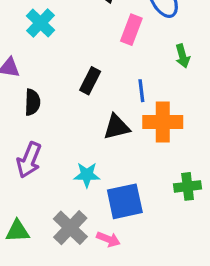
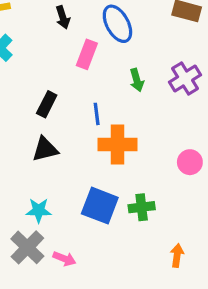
black triangle: (117, 127) -> (45, 149), moved
cyan star: (87, 175) -> (39, 210), moved
blue square: (125, 201) -> (100, 206), moved, turned 33

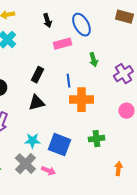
pink rectangle: (87, 54) -> (62, 44), turned 54
purple cross: (185, 78) -> (123, 74), moved
blue square: (100, 206) -> (59, 145), moved

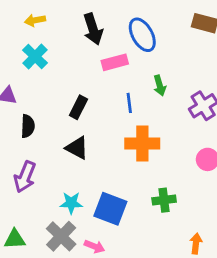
black arrow: (47, 21) -> (93, 29), size x1.5
blue line: (68, 81) -> (129, 103), moved
black triangle: (36, 103) -> (77, 148), turned 42

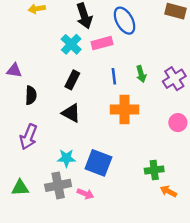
cyan cross: (35, 57) -> (71, 44), moved
green arrow: (160, 86) -> (141, 74), moved
green cross: (164, 200) -> (154, 170), moved
gray cross: (61, 236) -> (58, 185), turned 35
orange arrow: (196, 244) -> (168, 191), turned -70

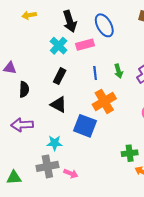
orange cross: (125, 110) -> (104, 101), turned -30
purple arrow: (28, 137) -> (22, 125), turned 65
blue square: (98, 163) -> (85, 126), moved
green triangle: (20, 188) -> (14, 178), moved

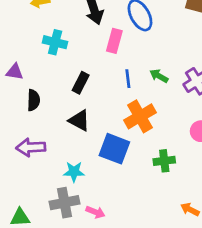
pink rectangle: (85, 45) -> (114, 41), turned -60
cyan cross: (59, 46) -> (55, 42), moved, turned -30
green arrow: (118, 71) -> (159, 76), turned 136
green cross: (130, 153) -> (164, 161), moved

